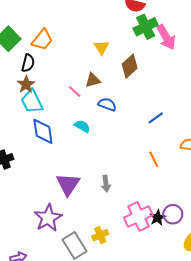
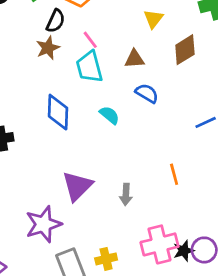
pink line: (75, 92) -> (90, 40), moved
cyan trapezoid: (32, 101) -> (89, 67), moved
orange line: (154, 159) -> (174, 174), moved

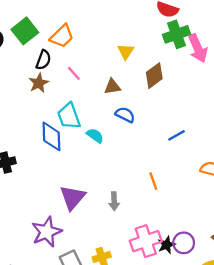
cyan trapezoid: (89, 67) -> (69, 116), moved

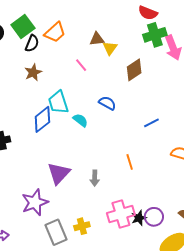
black semicircle: (43, 60) -> (32, 43), moved
pink line: (74, 73) -> (81, 65), moved
brown triangle: (112, 87) -> (97, 39), moved
blue diamond: (51, 136) -> (42, 119), turned 52

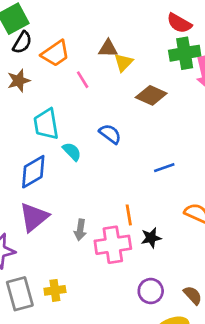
orange trapezoid: (55, 32) -> (55, 53), moved
brown diamond: (134, 70) -> (151, 95), turned 50
blue diamond: (42, 119) -> (33, 172), moved
pink cross: (121, 214) -> (113, 245), moved
black star: (139, 218) -> (151, 238), moved

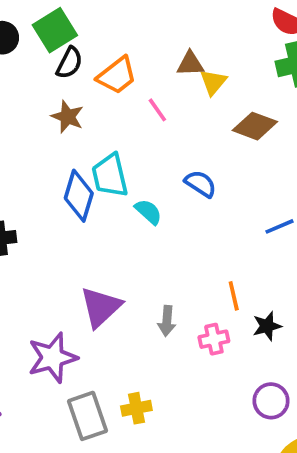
brown star: (19, 81) -> (67, 117), turned -30
blue diamond: (33, 172) -> (79, 196), moved, turned -40
pink cross: (113, 245) -> (214, 339), size x0.6

